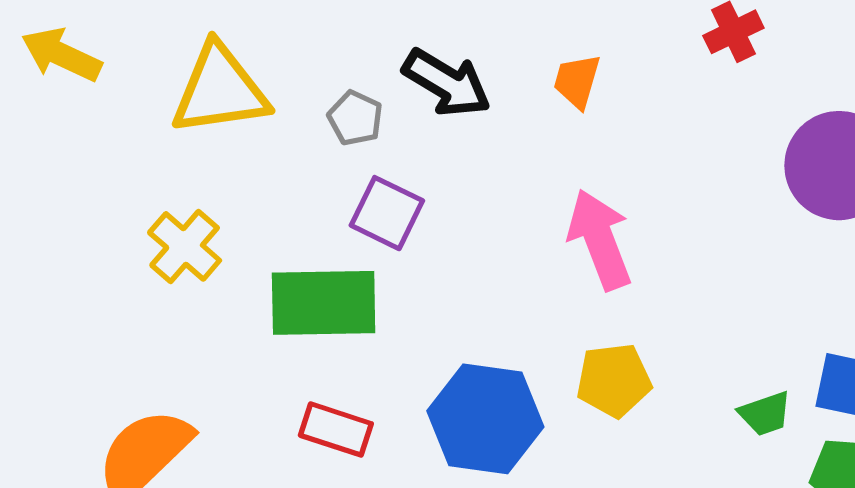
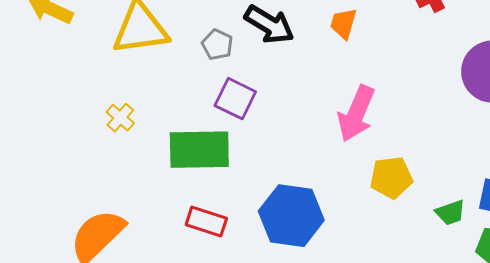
pink arrow: (600, 239) -> (356, 114), turned -136
yellow cross: (185, 246) -> (120, 118), size x0.7
yellow pentagon: (614, 380) -> (391, 178), moved

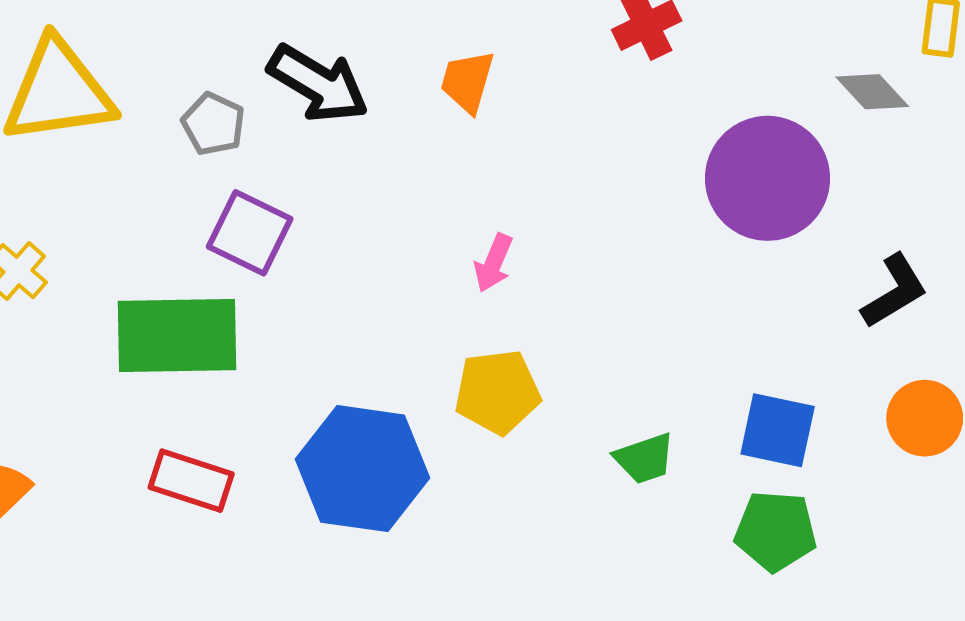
pink arrow: (356, 114) -> (493, 263), size x0.5
yellow pentagon: (391, 178) -> (497, 392), moved
green trapezoid: (450, 213) -> (645, 458), moved

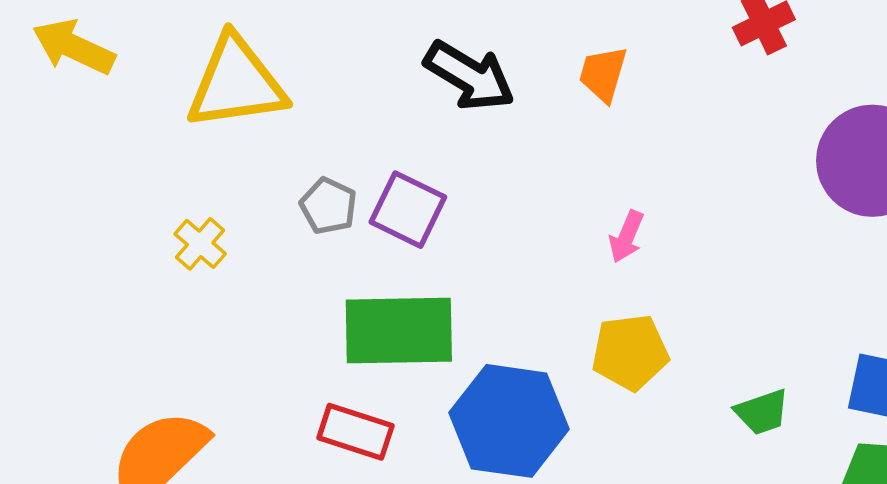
gray pentagon: (213, 124) -> (328, 206), moved
green rectangle: (177, 336) -> (399, 331), moved

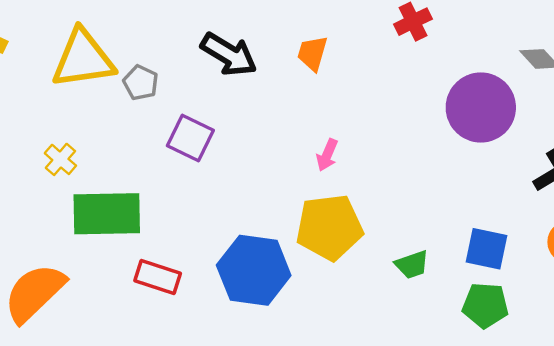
gray pentagon: (328, 206) -> (141, 83), moved
green rectangle: (399, 331) -> (107, 214), moved
yellow pentagon: (630, 352) -> (329, 227), size x1.4

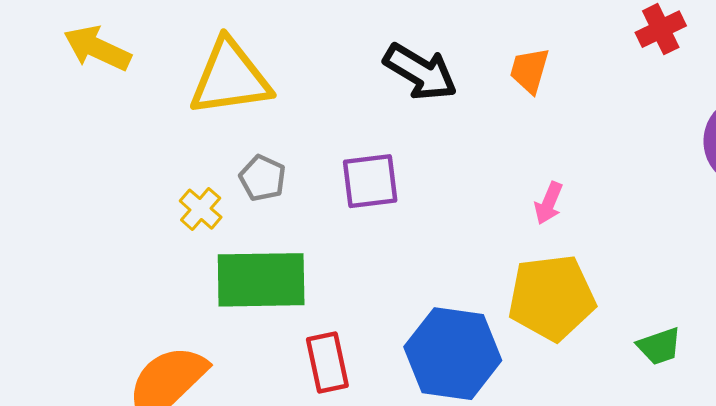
gray pentagon: (141, 83) -> (263, 178), moved
purple square: (190, 138) -> (370, 181), turned -33
red rectangle: (158, 277) -> (327, 362), turned 60

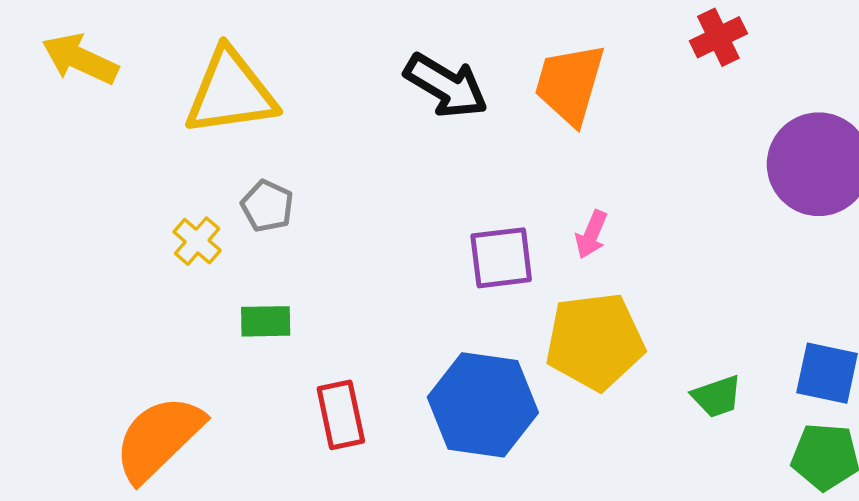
orange trapezoid: (529, 70) -> (570, 84), size x1.6
purple square: (370, 181) -> (501, 258), moved
green rectangle: (261, 280) -> (266, 321), size x0.5

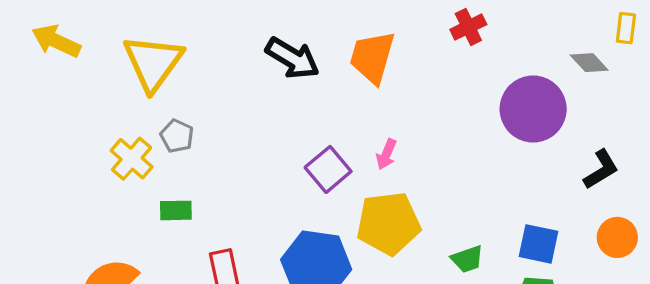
yellow triangle: (230, 92) -> (153, 63), turned -46
yellow cross: (197, 241) -> (132, 159), size x1.4
purple square: (501, 258) -> (328, 169), turned -33

